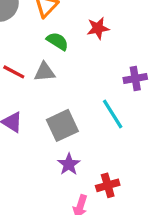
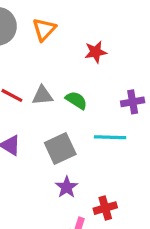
green semicircle: (57, 41) -> (76, 100), moved
cyan line: (113, 114) -> (110, 137), turned -56

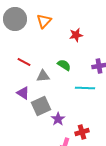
gray triangle: (42, 95) -> (43, 76), moved
gray square: (60, 149) -> (41, 106), moved

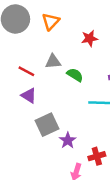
gray triangle: (43, 76) -> (53, 61), moved
purple triangle: (23, 93) -> (29, 95), moved

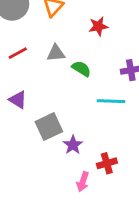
red line: (26, 71) -> (18, 53), moved, turned -56
purple triangle: (29, 95) -> (18, 100), moved

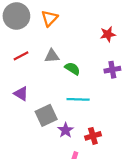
red star: (98, 26) -> (108, 34), moved
cyan line: (111, 101) -> (78, 99), moved
red cross: (107, 163) -> (93, 136), moved

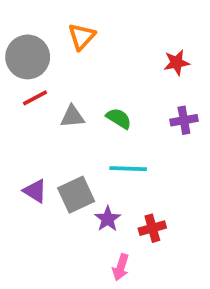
gray circle: (16, 16) -> (28, 57), moved
gray triangle: (52, 56) -> (72, 117), moved
purple triangle: (21, 94) -> (35, 191), moved

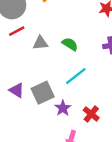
cyan line: (128, 169) -> (76, 76), turned -40
red cross: (152, 228) -> (91, 114), turned -35

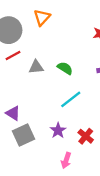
gray square: (43, 93) -> (23, 135), moved

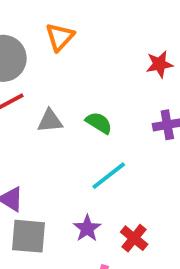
gray square: (23, 135) -> (29, 236), turned 30

